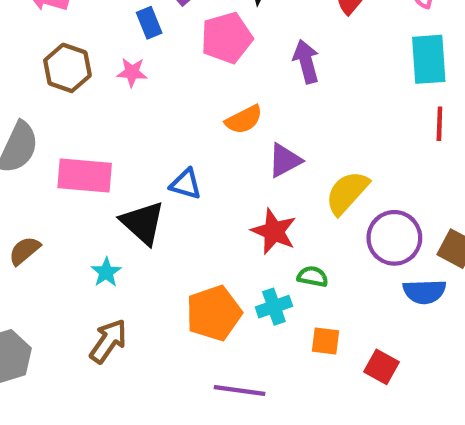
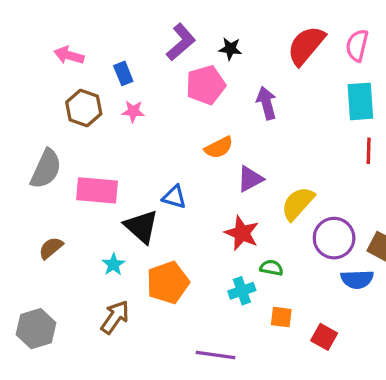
blue rectangle: (149, 23) -> (123, 73), moved
orange pentagon: (214, 313) -> (168, 283), moved

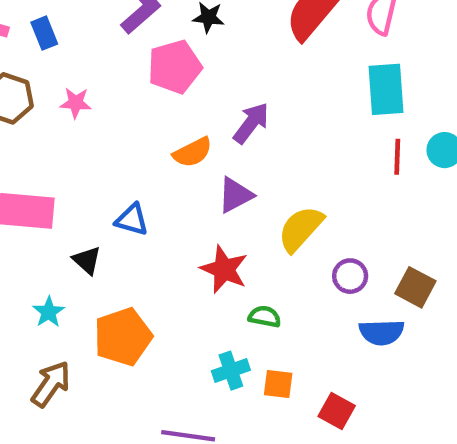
blue rectangle: (123, 73) -> (44, 33), moved
purple arrow: (267, 103) -> (251, 123), moved, turned 52
black triangle: (141, 227) -> (87, 260), size x0.6
purple circle: (334, 238) -> (350, 276), size x0.6
cyan cross: (242, 291) -> (231, 371), moved

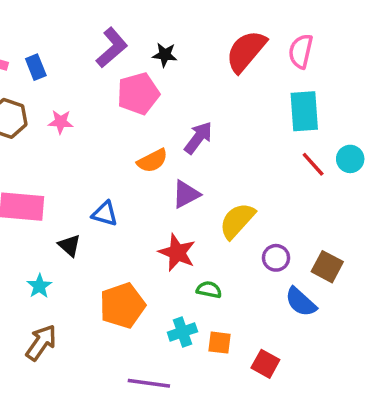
red line: (397, 157) -> (313, 164), turned -44
blue semicircle: (382, 332) -> (301, 302), turned 44
orange pentagon: (123, 337) -> (122, 306), moved

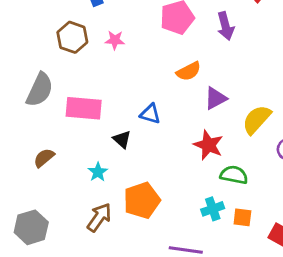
purple arrow: (198, 138) -> (225, 26), moved, turned 128
green semicircle: (209, 290) -> (234, 175), size x1.4
orange pentagon: (122, 306) -> (142, 200), moved

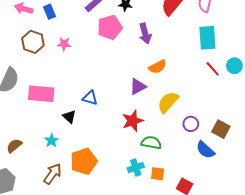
orange semicircle: (189, 71) -> (158, 67), moved
red star: (208, 145) -> (133, 121), turned 30
brown semicircle: (44, 158) -> (14, 146), moved

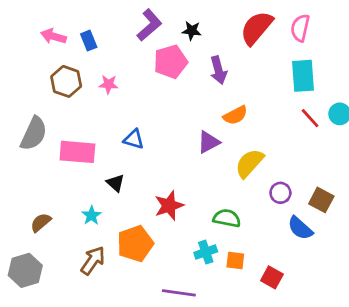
blue triangle: (90, 98) -> (134, 139), moved
red star: (133, 121) -> (169, 206), moved

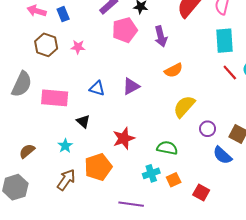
purple triangle: (209, 142) -> (131, 86), moved
orange square: (235, 261) -> (174, 180), turned -32

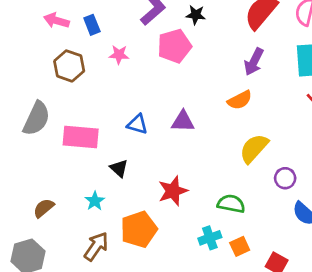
purple arrow: (161, 36) -> (254, 62), moved, turned 42
pink star: (78, 47) -> (119, 55), moved
purple triangle: (131, 86) -> (183, 121), turned 30

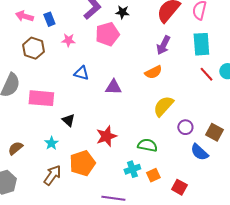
blue triangle: (137, 124) -> (81, 73), moved

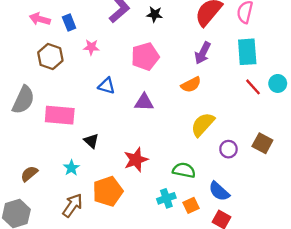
pink pentagon: (107, 34) -> (145, 57), moved
brown square: (214, 132) -> (262, 143), moved
blue semicircle: (199, 152) -> (219, 191), moved

